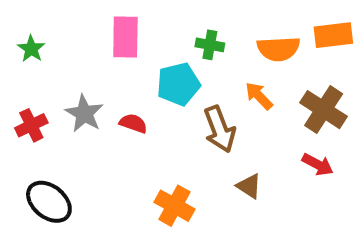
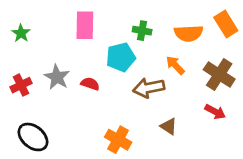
orange rectangle: (333, 35) -> (226, 24), turned 65
brown arrow: (220, 129) -> (149, 88), turned 100

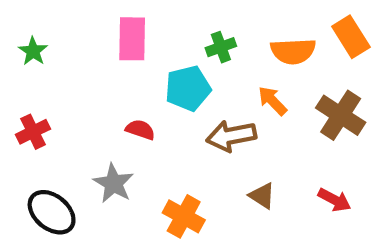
green cross: (142, 31) -> (221, 47), turned -30
gray star: (57, 77) -> (114, 183), moved
red arrow: (215, 112) -> (334, 200), moved

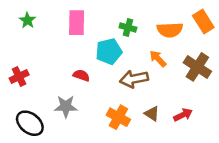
green cross: (221, 47) -> (128, 27), turned 35
green star: (33, 51) -> (27, 20), moved
gray star: (114, 183) -> (66, 106), turned -30
red arrow: (334, 200) -> (183, 115), moved, turned -54
orange cross: (184, 216) -> (118, 117), moved

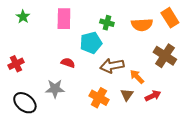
orange arrow: (158, 59) -> (137, 77), moved
brown triangle: (152, 114) -> (127, 95), turned 32

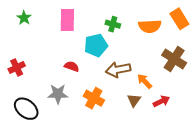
orange cross: (99, 98) -> (94, 98), moved

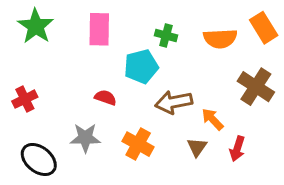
green star: (24, 18) -> (36, 26), size x1.6
red arrow: (161, 101) -> (237, 149), turned 133

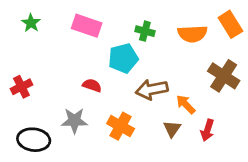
green star: (36, 26) -> (31, 23), size x0.6
pink rectangle: (99, 29) -> (87, 26), turned -72
black ellipse: (39, 160) -> (34, 140), turned -32

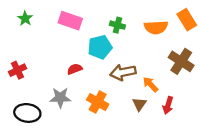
red semicircle: (92, 85) -> (75, 69), turned -40

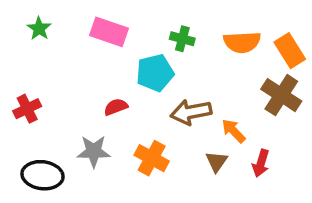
orange rectangle: (187, 20) -> (290, 51), moved

